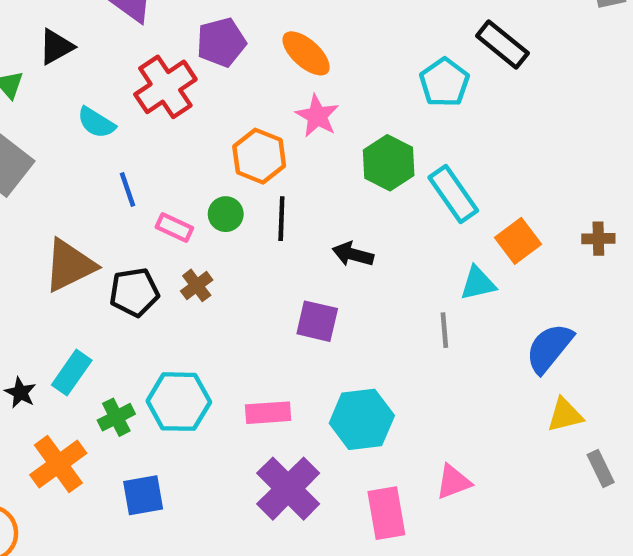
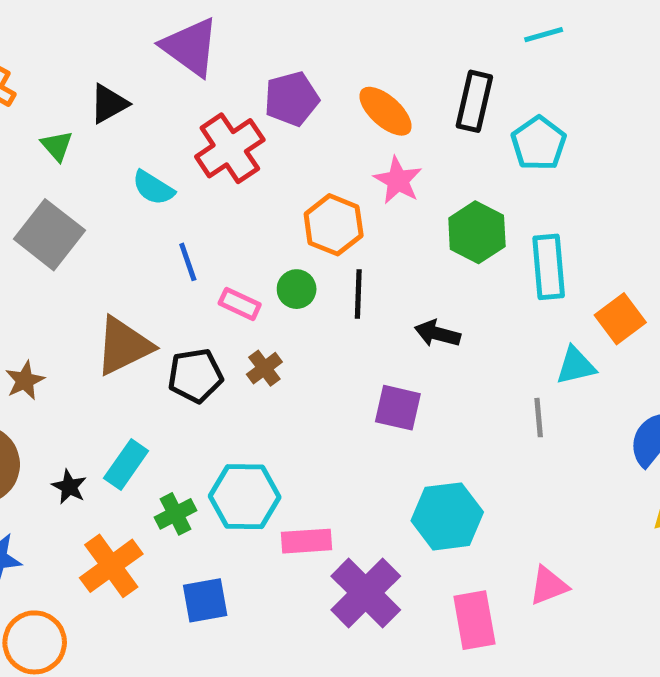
black rectangle: (502, 44) -> (474, 101), moved, turned 64
cyan rectangle: (453, 194) -> (549, 267), turned 30
pink rectangle: (268, 413) -> (306, 541), moved

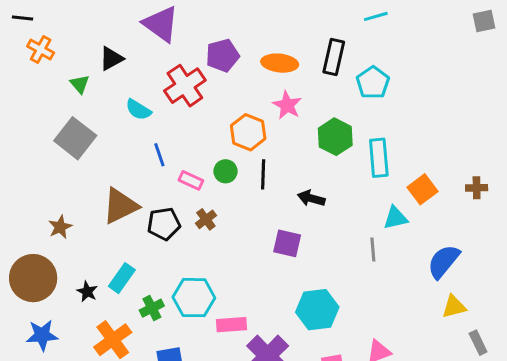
orange ellipse: (385, 111) -> (280, 63), turned -36

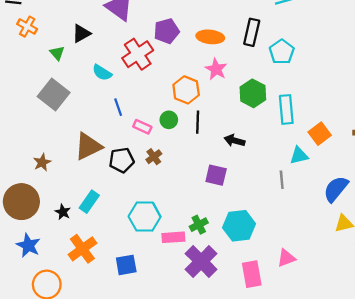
green cross: (152, 308) -> (199, 225), moved
blue star: (42, 335) -> (28, 245), turned 30

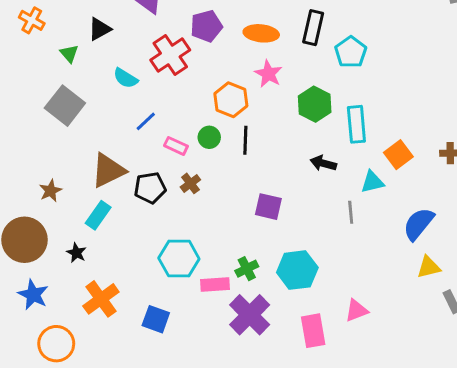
blue line: (118, 107) -> (146, 121), turned 66
black arrow: (234, 141) -> (323, 163), moved
cyan rectangle: (89, 202) -> (98, 215), moved
blue square: (126, 265) -> (156, 319), turned 30

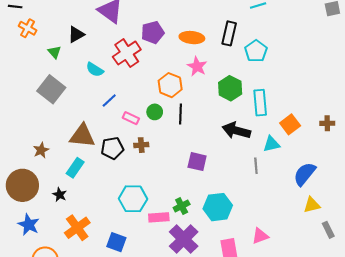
black arrow: (323, 163) -> (236, 131), size x1.5
brown triangle: (108, 170) -> (82, 136), turned 32
brown cross: (190, 183) -> (141, 145), turned 32

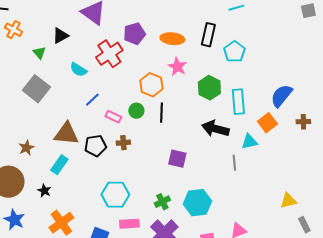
blue semicircle: (305, 174) -> (281, 96), moved
pink rectangle: (159, 217) -> (129, 224), moved

